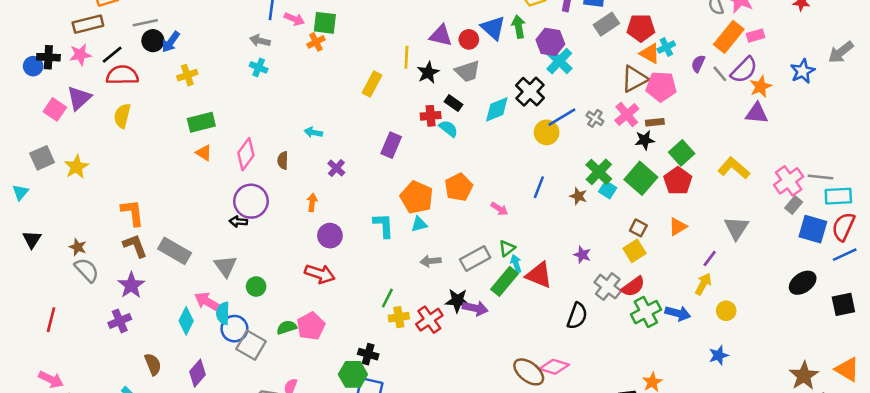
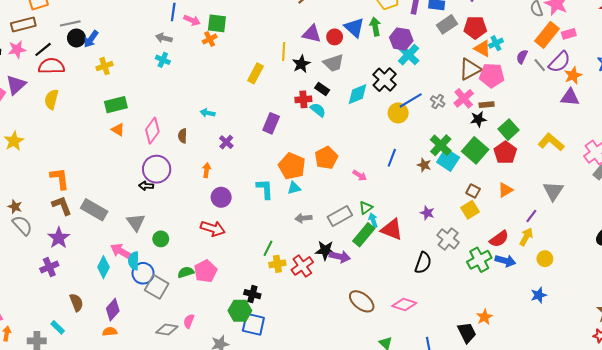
cyan square: (608, 190) -> (448, 160), size x1.5
red semicircle: (633, 287) -> (499, 239), moved
brown ellipse: (529, 372) -> (362, 301), moved

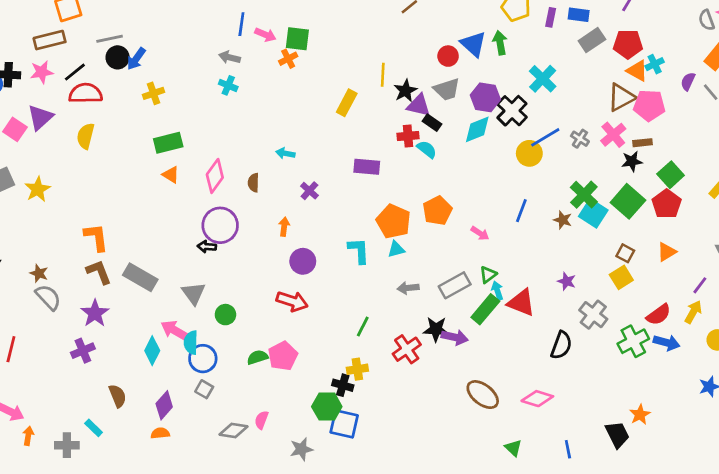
purple triangle: (312, 34) -> (419, 105), moved
purple hexagon: (401, 39) -> (485, 97), moved
purple rectangle: (271, 123) -> (367, 167), turned 72
yellow cross: (277, 264) -> (357, 369), moved
gray square: (157, 287) -> (204, 389), moved, size x0.6

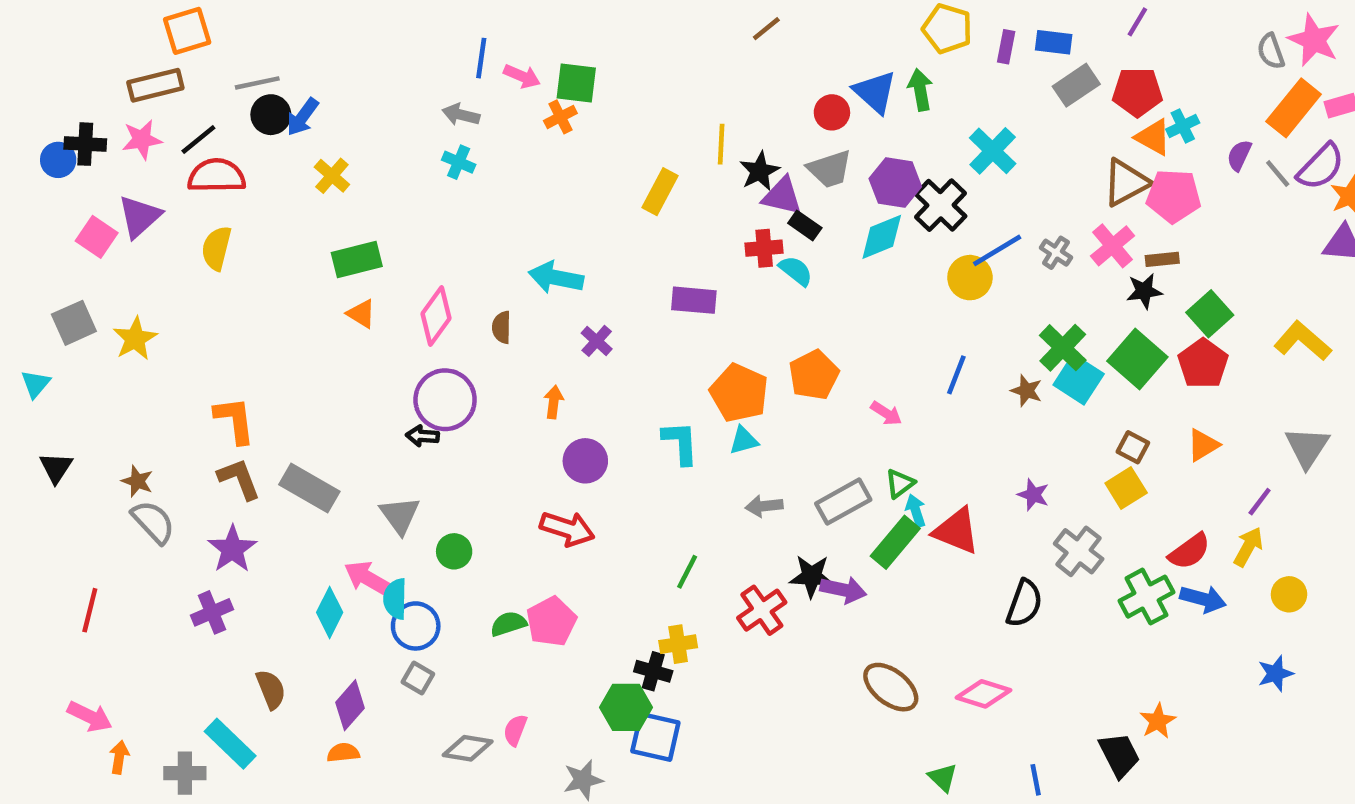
yellow cross: (154, 93) -> (332, 176), turned -30
cyan arrow: (285, 153) -> (556, 278), size x1.6
cyan rectangle: (94, 428) -> (230, 744), size x1.6

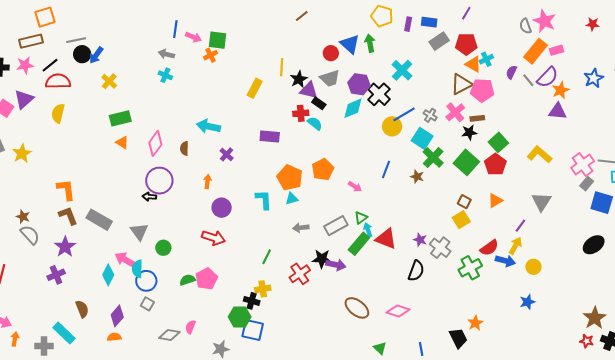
cyan square: (1079, 379) -> (422, 138), moved
purple star: (1033, 495) -> (420, 240), moved
blue arrow: (1203, 599) -> (505, 261), moved

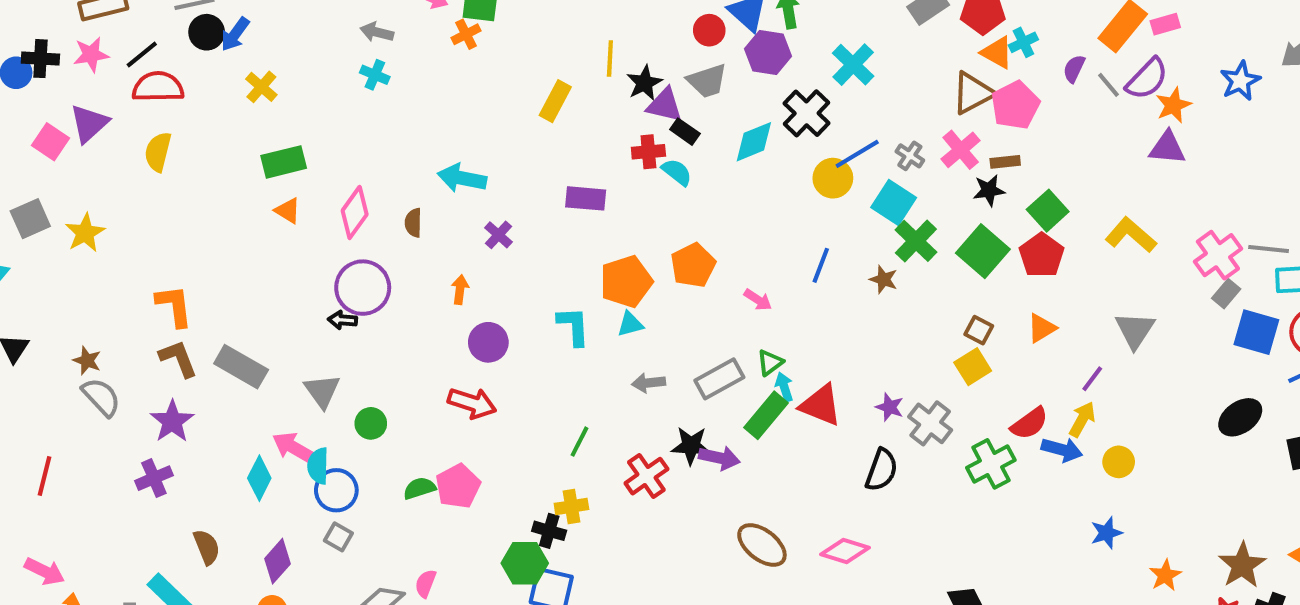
purple hexagon: (359, 84) -> (768, 52), moved
pink pentagon: (482, 90) -> (1015, 105), turned -30
orange pentagon: (290, 178) -> (626, 282), turned 30
orange star: (475, 323) -> (1165, 575), moved

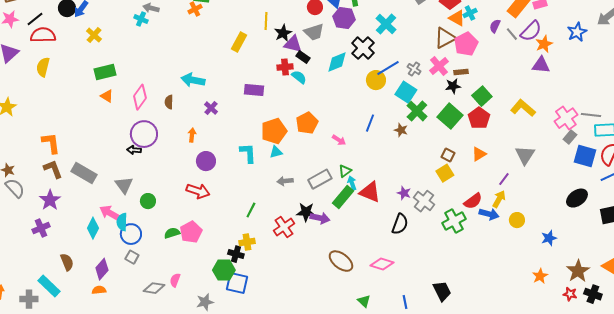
cyan cross: (375, 75) -> (141, 19), moved
blue star: (1106, 533) -> (549, 238), moved

